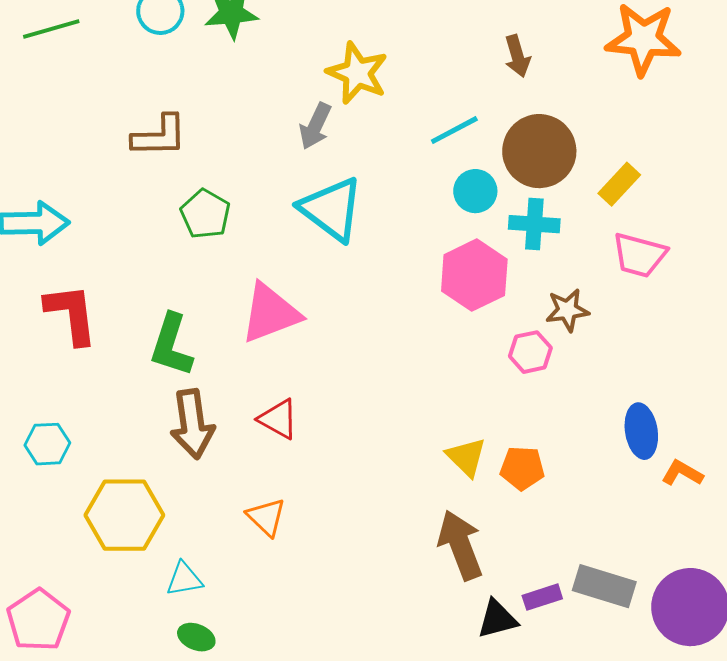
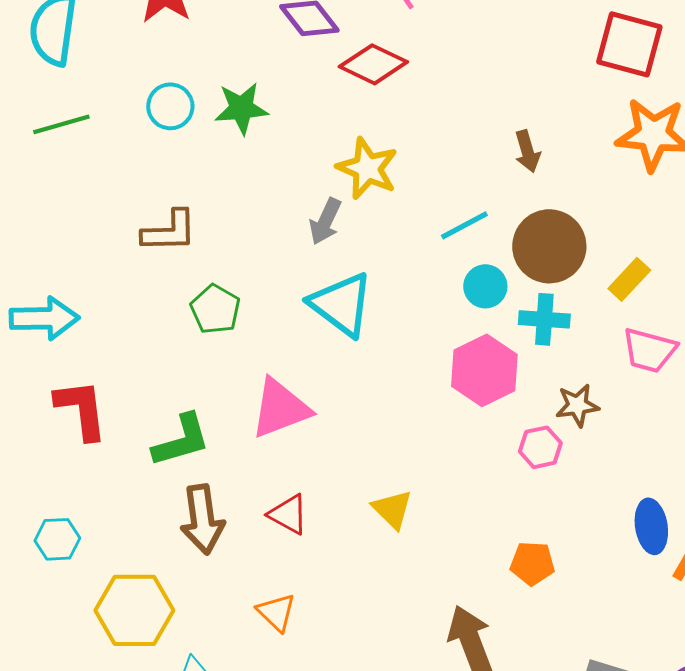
green L-shape: (171, 345) -> (181, 440), turned -124
yellow triangle: (466, 457) -> (392, 509), moved

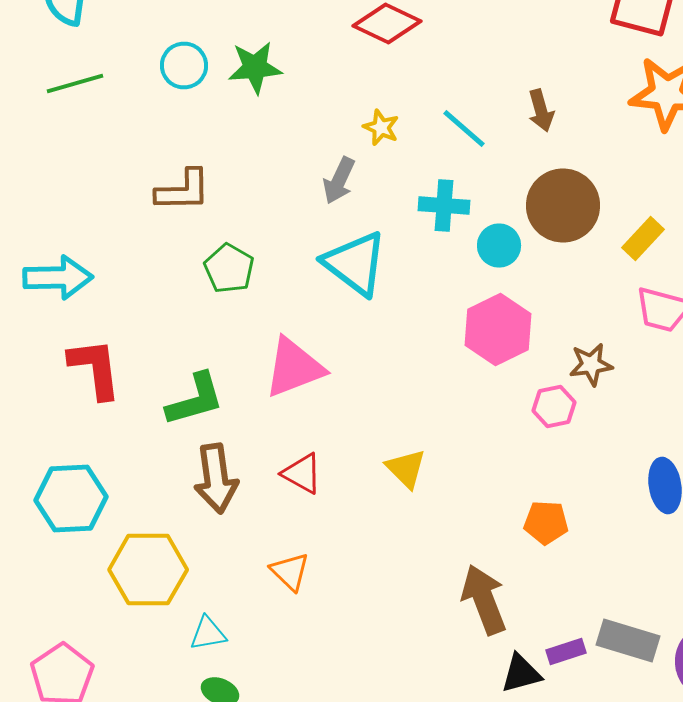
yellow star: (367, 168) -> (381, 128), size x0.6
cyan line: (464, 225) -> (464, 128), moved, turned 69
cyan cross: (544, 319) -> (444, 206), moved
cyan hexagon: (57, 539) -> (71, 498), size x1.6

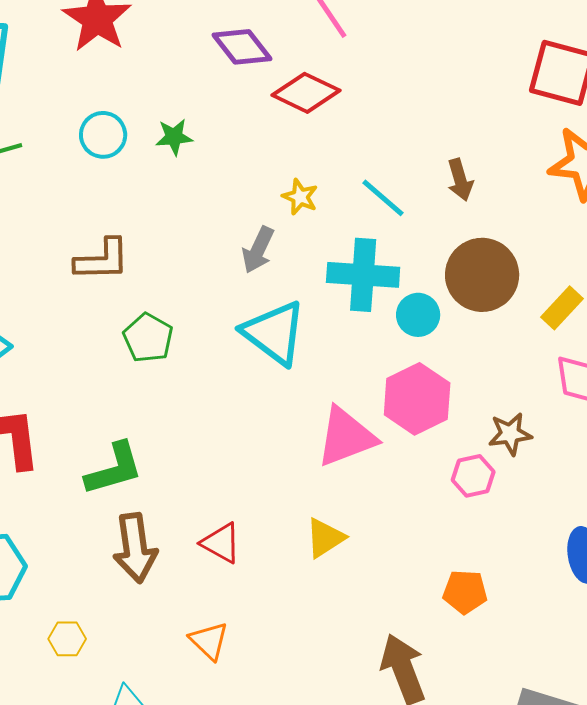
green star: (255, 68) -> (174, 137), size x0.7
cyan cross: (444, 206) -> (363, 275), size x1.4
pink triangle: (294, 368) -> (346, 437), moved
yellow triangle: (406, 468) -> (325, 538), turned 42
yellow hexagon: (148, 570) -> (67, 639), size x0.5

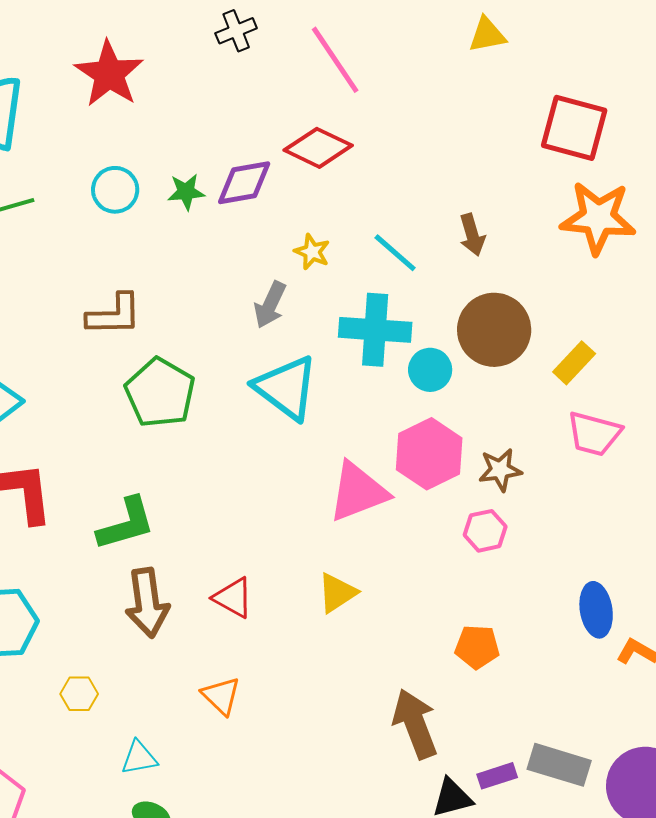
purple diamond: (242, 47) -> (244, 183), moved, turned -62
green pentagon: (148, 338) -> (160, 393), size x1.4
brown star: (510, 434) -> (500, 470), moved

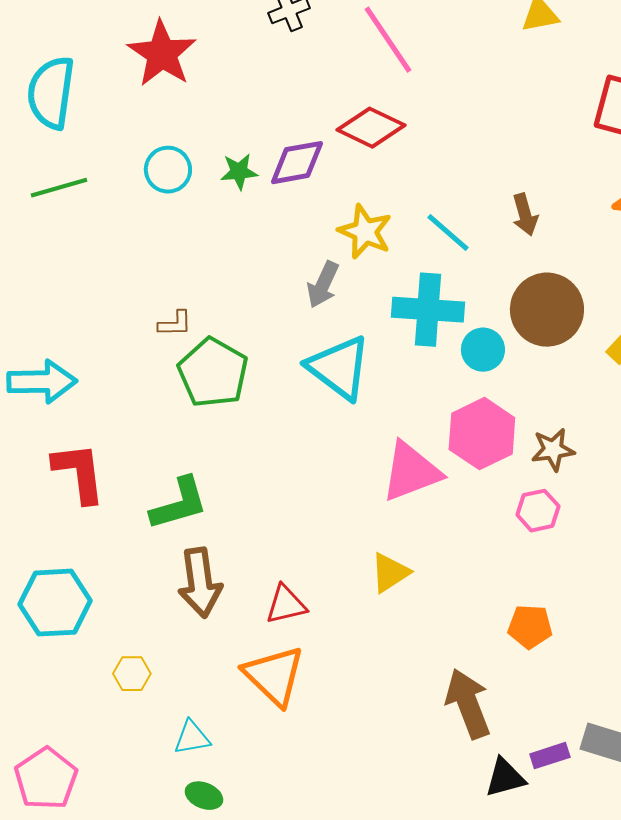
yellow star: (312, 252) -> (365, 232), size x1.5
brown L-shape: (114, 315) -> (175, 324), moved, size x0.6
red triangle: (233, 598) -> (286, 605), moved, turned -42
orange triangle: (221, 696) -> (274, 676), size x1.6

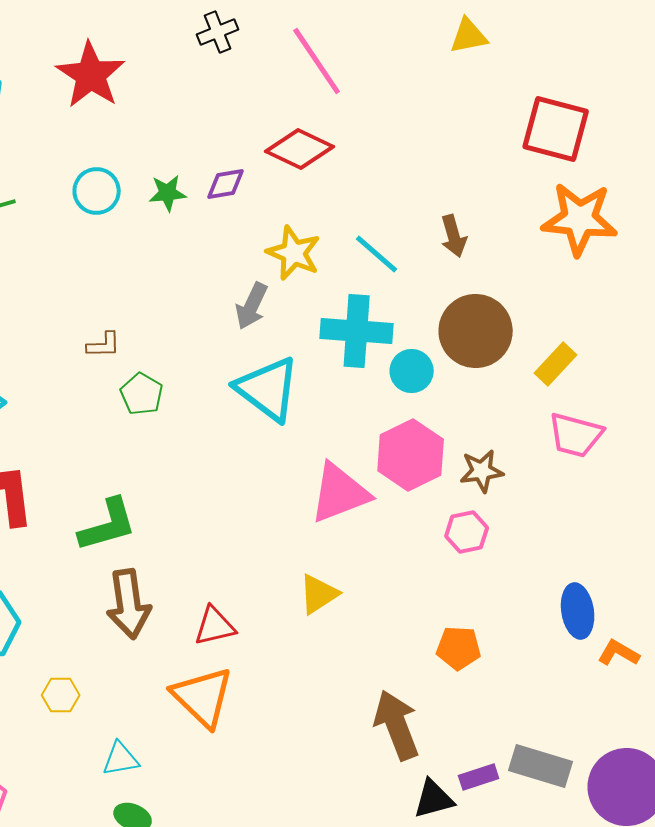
purple diamond: (297, 163) -> (226, 184), size x0.7
green pentagon: (213, 373) -> (142, 394), size x0.6

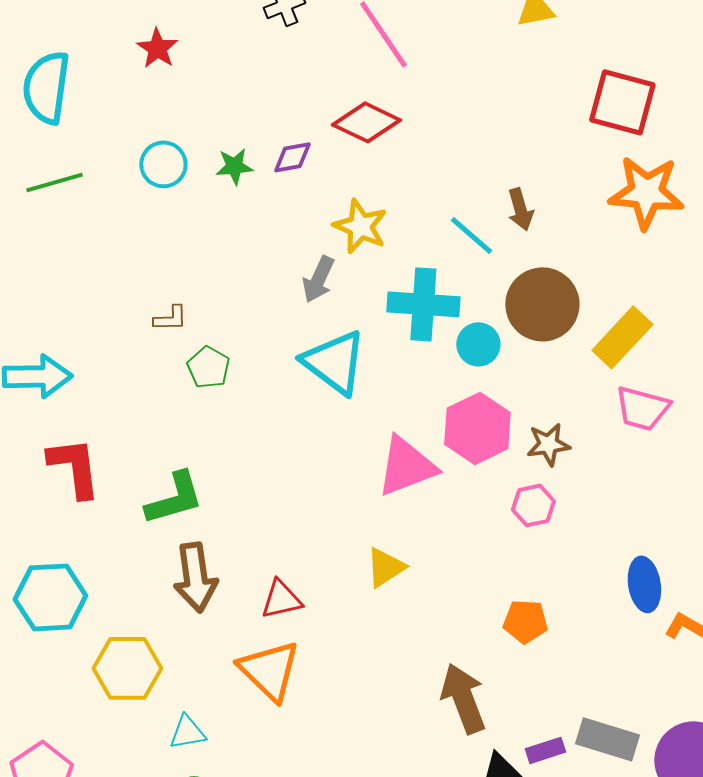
red star: (91, 75) -> (157, 48), size x0.6
cyan line: (377, 254) -> (471, 235), moved
yellow rectangle: (556, 364) -> (622, 337), size x1.4
yellow hexagon: (61, 695) -> (127, 668), size x1.8

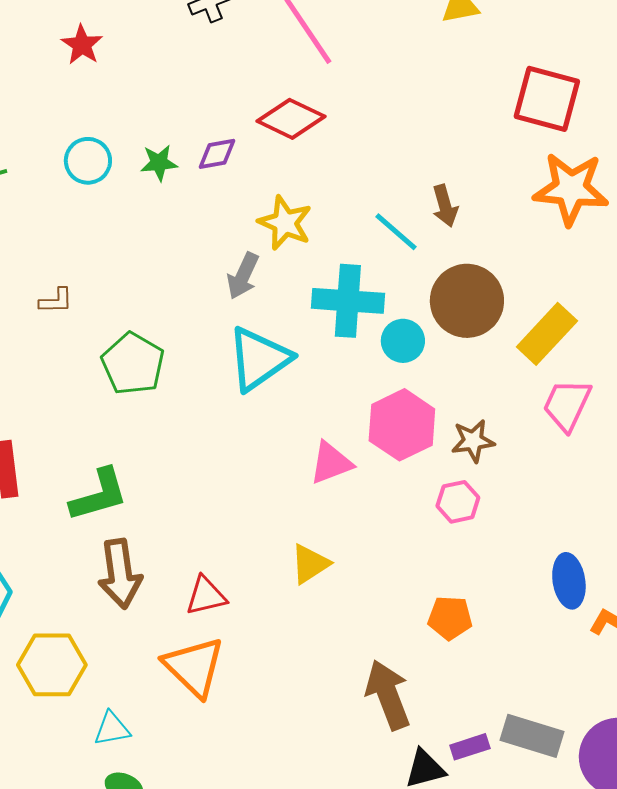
brown L-shape: (170, 318) -> (56, 301), moved
cyan triangle: (334, 362) -> (259, 359), turned 48
green pentagon: (208, 367) -> (133, 364), size x1.5
pink trapezoid: (642, 408) -> (567, 405), turned 100
pink triangle: (406, 466) -> (331, 463), size x0.7

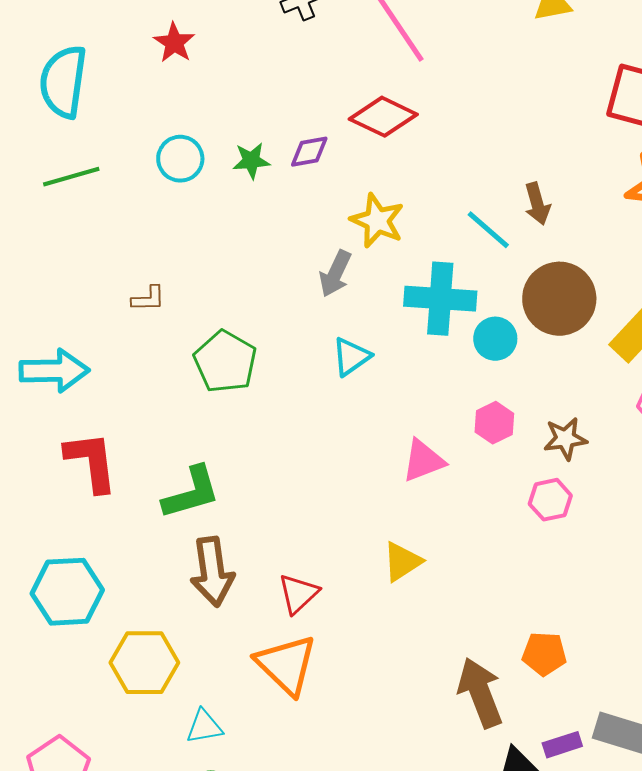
cyan triangle: (259, 359) -> (351, 357), size x0.6
pink hexagon: (402, 425) -> (494, 423), size x0.6
red triangle: (206, 596) -> (298, 594), turned -30
orange pentagon: (450, 618) -> (544, 654), moved

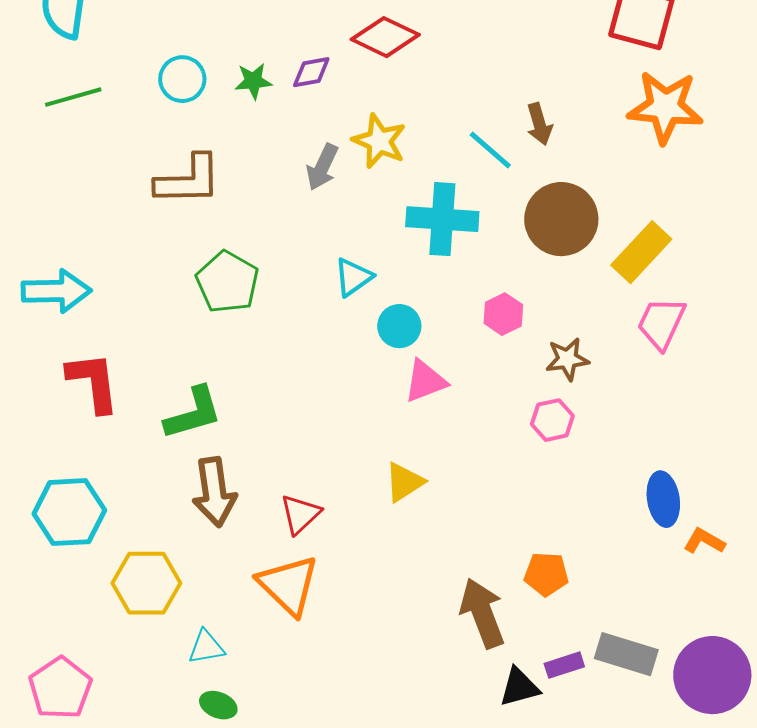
gray arrow: (335, 274) -> (322, 167), moved
brown L-shape: (148, 299) -> (188, 180), moved, size x2.0
cyan circle: (495, 339) -> (399, 326), moved
pink hexagon: (494, 423) -> (503, 314), moved

